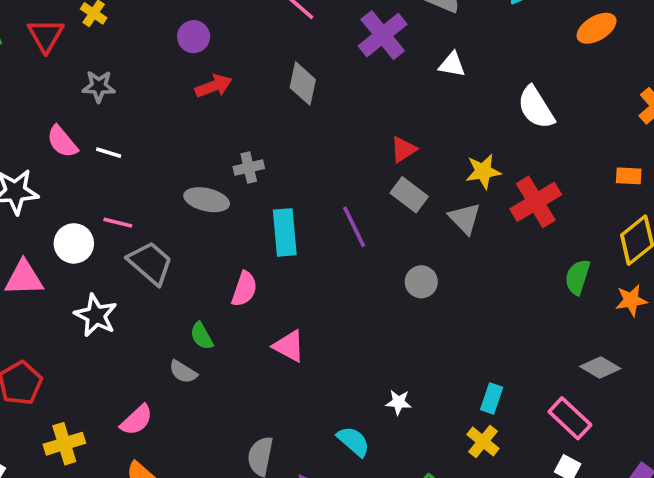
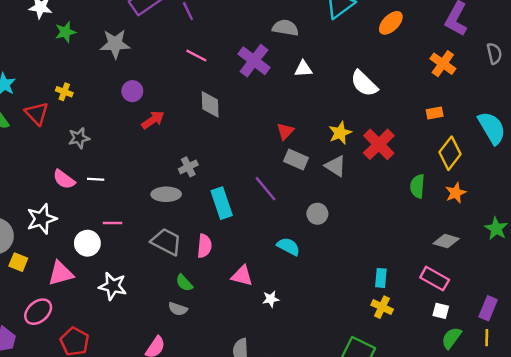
gray trapezoid: (150, 263) -> (166, 242), moved
white star: (399, 402) -> (271, 299), moved
cyan semicircle: (353, 441) -> (288, 246), moved

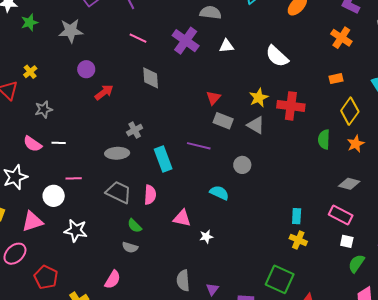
yellow cross: (64, 92) -> (30, 72), turned 32
red cross: (379, 144) -> (291, 106), turned -36
purple line: (265, 189) -> (199, 146), turned -35

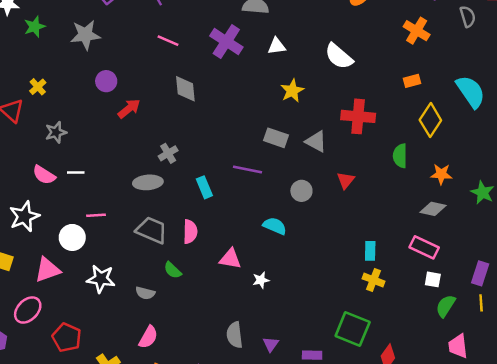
red triangle: (213, 98) -> (346, 180), moved
yellow star: (259, 98) -> (292, 91), moved
orange star: (356, 144) -> (441, 174), moved, turned 30
cyan rectangle: (163, 159) -> (204, 187), size x0.7
gray semicircle: (130, 247) -> (145, 293), moved

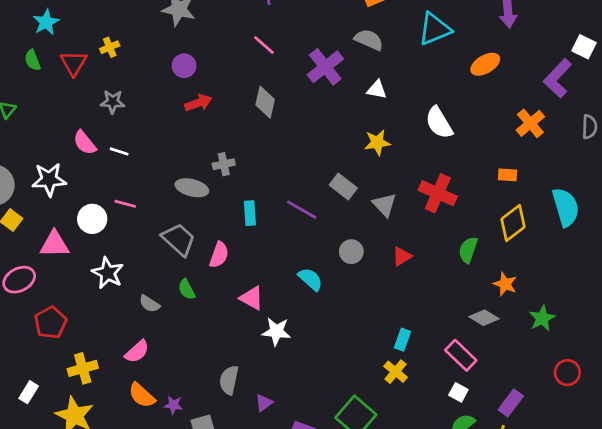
white star: (261, 280) -> (276, 331), size x1.5

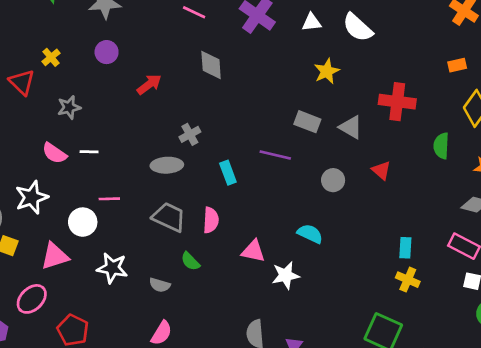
purple circle: (184, 66) -> (107, 52), moved
white semicircle: (439, 123) -> (358, 27), moved
red triangle: (402, 256) -> (381, 170), turned -30
cyan semicircle: (310, 279) -> (310, 234), moved

